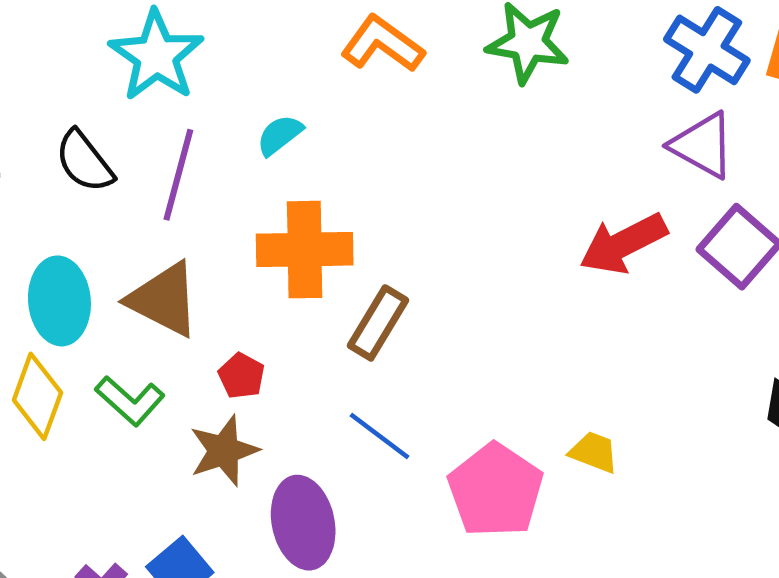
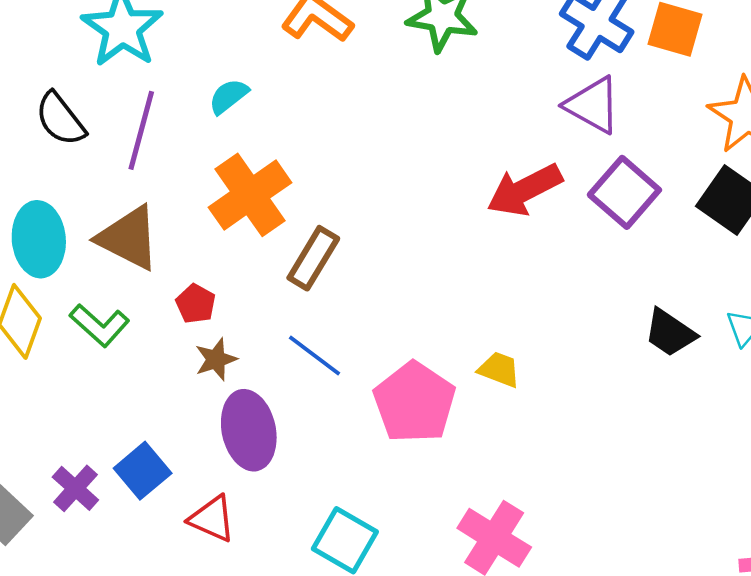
orange cross: (305, 250) -> (250, 195), turned -34
brown star: (224, 451) -> (216, 359), moved, size x0.7

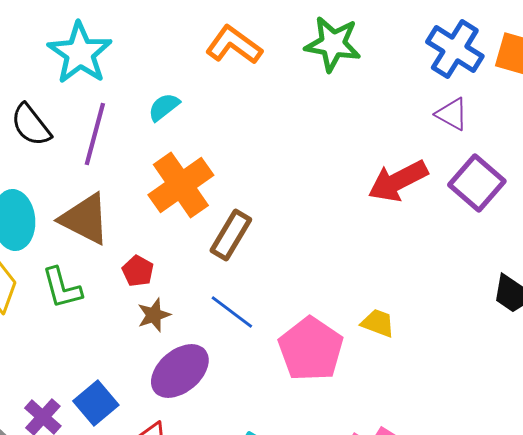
purple triangle: (593, 105) -> (452, 114), size x0.7
green L-shape: (100, 325) -> (62, 288), turned 33
purple ellipse: (249, 430) -> (180, 371), turned 62

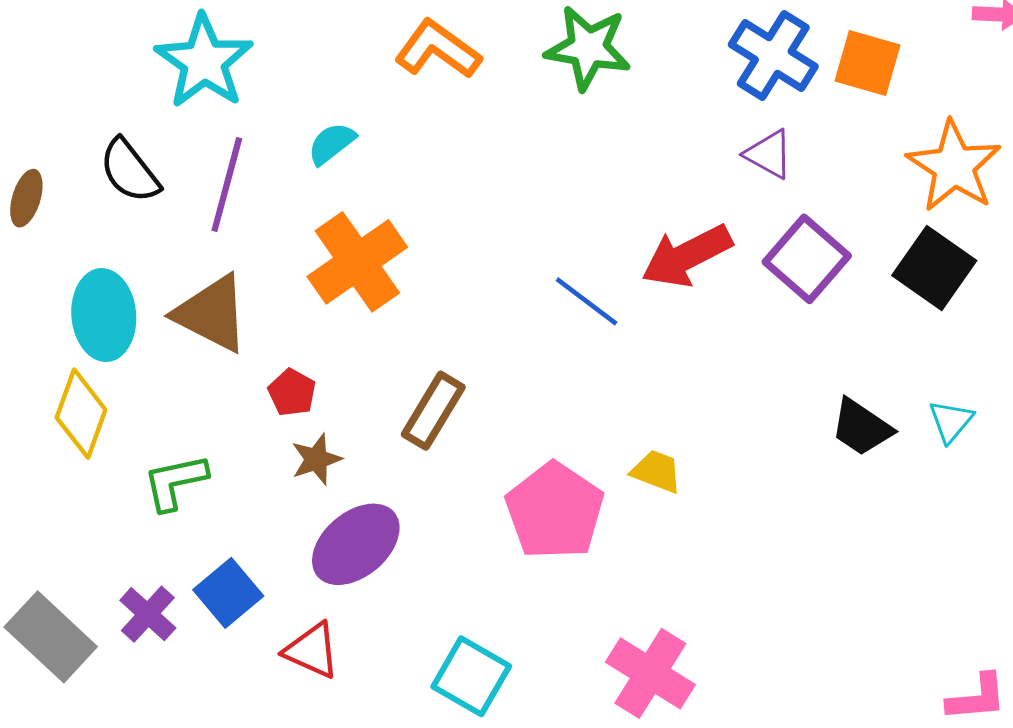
brown rectangle: (231, 235) -> (433, 411), moved
green L-shape: (62, 288) -> (175, 482), moved, turned 93
blue line: (232, 312) -> (587, 301), moved

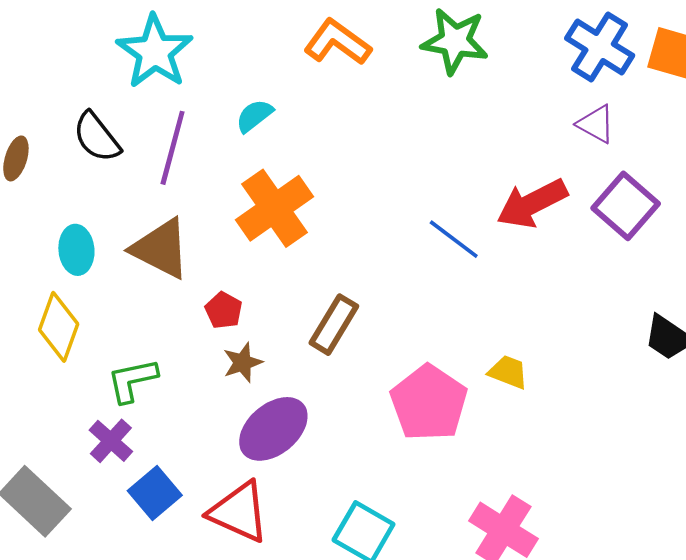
cyan ellipse: (104, 315) -> (76, 250), size x0.7
blue square: (228, 593) -> (155, 493), moved
purple cross: (148, 614) -> (111, 441), moved
red triangle: (312, 651) -> (239, 512), size x1.4

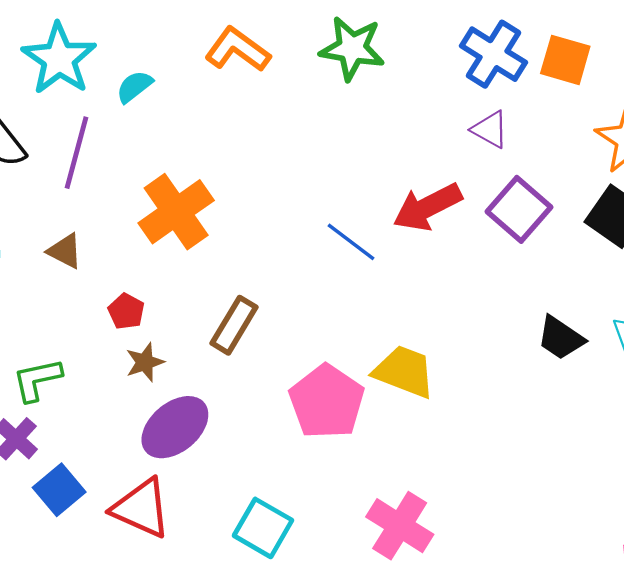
cyan semicircle: (254, 116) -> (134, 87), moved
brown triangle: (161, 249) -> (65, 251), size x0.6
yellow trapezoid: (508, 372) -> (404, 372), size x1.6

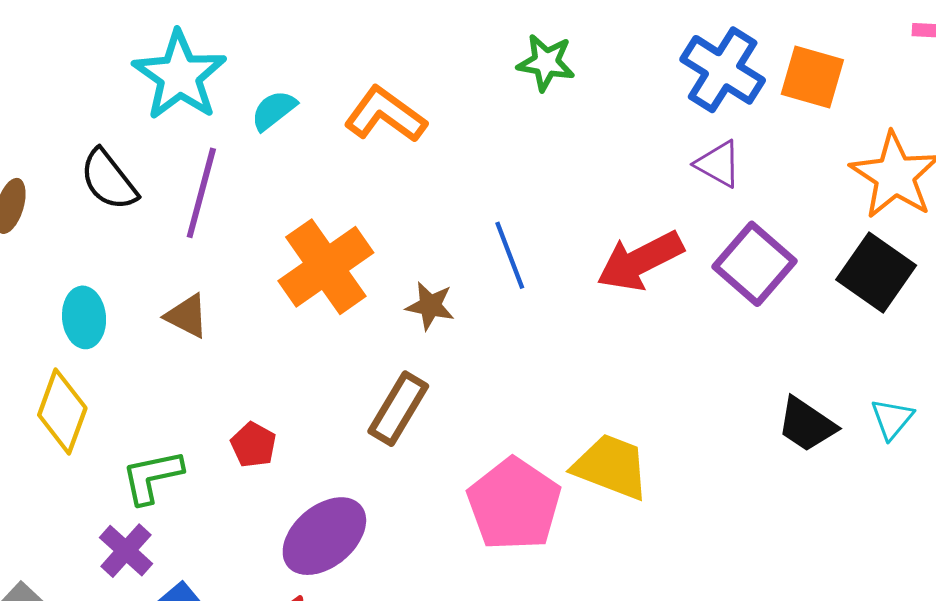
green star: (352, 48) -> (546, 63), size x0.7
orange L-shape: (237, 50) -> (385, 115), moved
blue line: (351, 242) -> (510, 255), moved, turned 32
red pentagon: (126, 311) -> (253, 445), moved
brown star: (145, 362) -> (430, 306), moved, turned 30

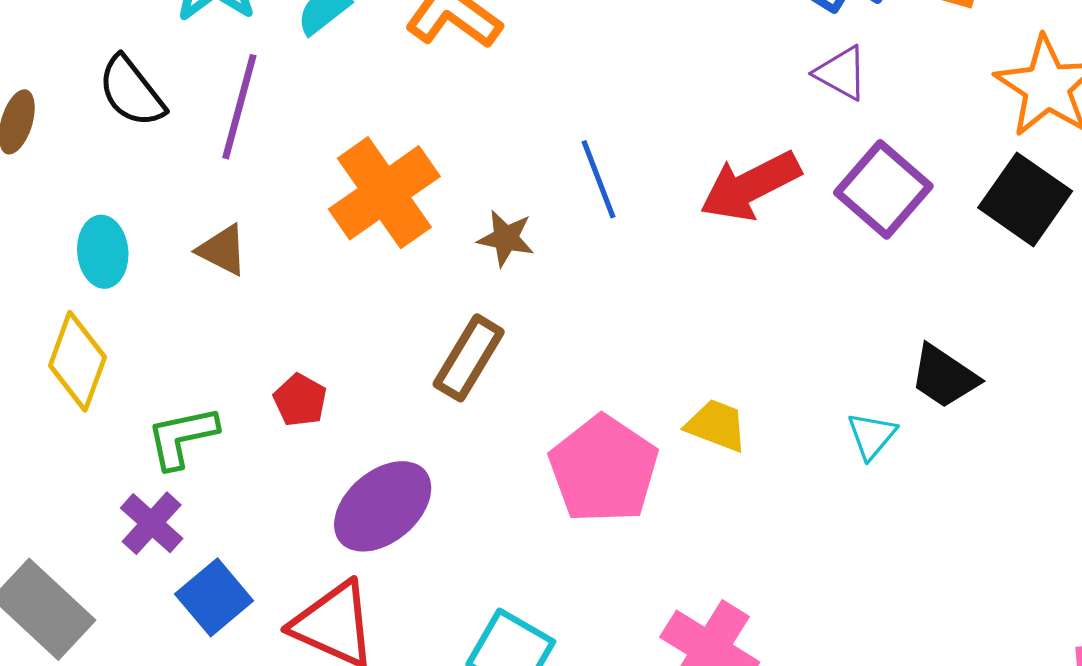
cyan triangle: (892, 419) -> (872, 436), moved
yellow trapezoid: (611, 467) -> (717, 425), size x0.7

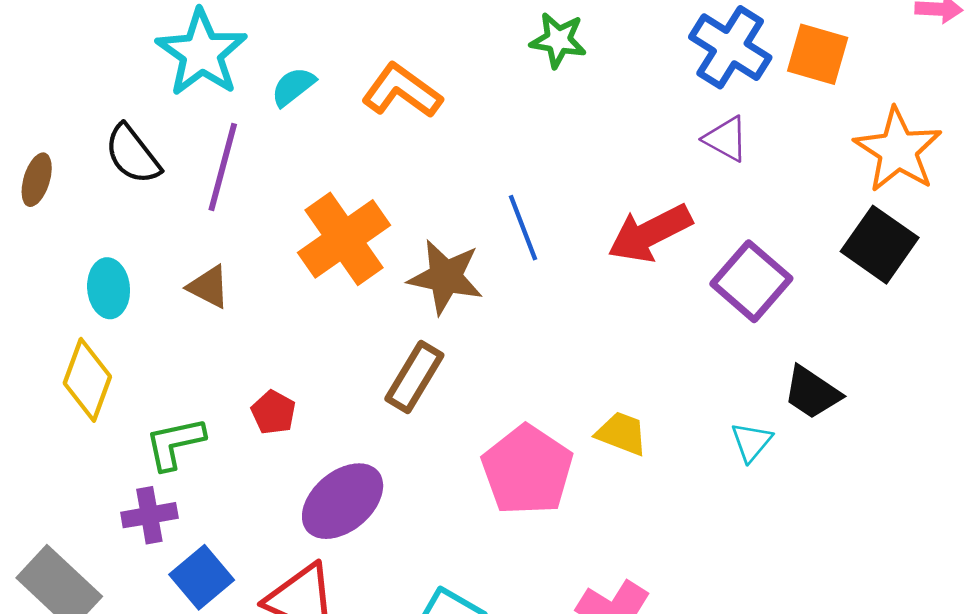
purple square: (883, 189) -> (751, 281), moved
brown star: (506, 238) -> (445, 277), size x1.6
purple cross: (152, 523) -> (149, 515), turned 38

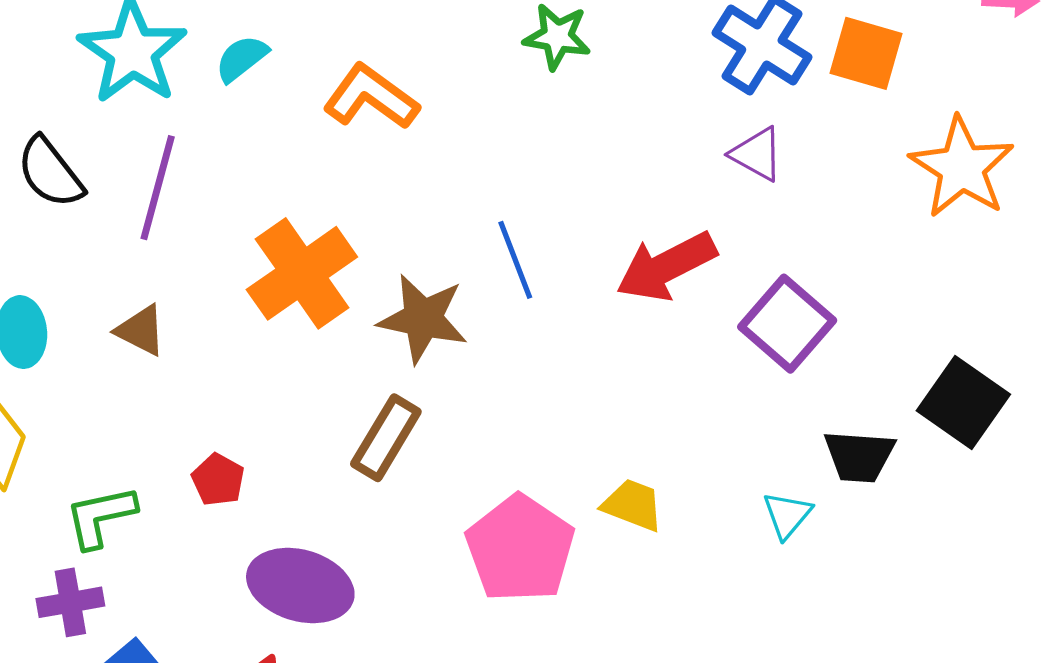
cyan semicircle: (293, 87) -> (242, 58), moved
black square: (880, 245) -> (963, 403), moved
black trapezoid: (812, 393) -> (859, 456), turned -30
purple ellipse: (343, 501) -> (300, 586), turned 56

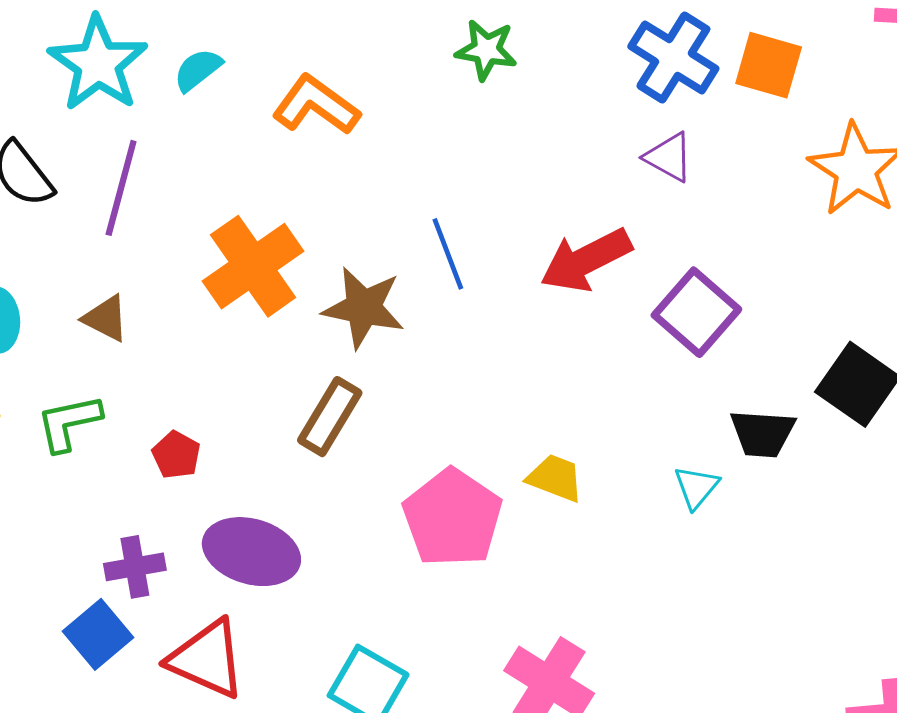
green L-shape: (101, 517) -> (69, 423), moved
purple cross: (70, 602) -> (135, 567), moved

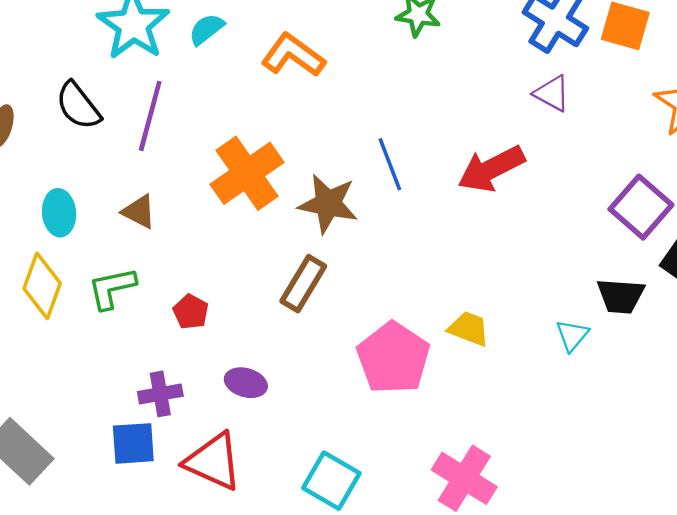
purple square: (696, 312) -> (641, 207), moved
purple ellipse: (251, 552) -> (246, 383), size x0.6
blue square: (98, 634) -> (133, 443), turned 36

